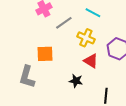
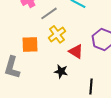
yellow cross: (86, 38) -> (57, 34), moved, turned 30

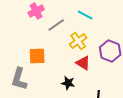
yellow cross: (57, 34) -> (78, 41), moved

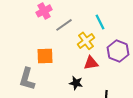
cyan line: (85, 15) -> (100, 22), moved, turned 35
red triangle: (83, 63) -> (91, 63), turned -42

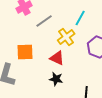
cyan line: (100, 22) -> (80, 18), turned 56
red triangle: (91, 63) -> (57, 58), moved, turned 35

